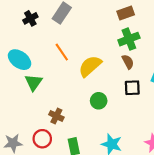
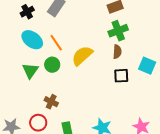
cyan ellipse: (20, 60) -> (32, 40), moved
brown semicircle: (128, 62) -> (117, 52), turned 32
green circle: (99, 101) -> (52, 65), moved

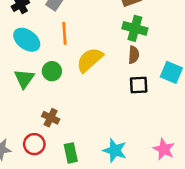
green cross: (118, 31) -> (135, 28), turned 36
orange line: (56, 43) -> (64, 33), moved, turned 30

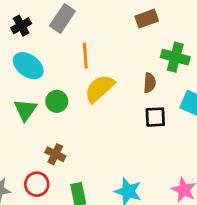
green cross: (135, 28) -> (175, 57), moved
orange line: (64, 33) -> (85, 56), moved

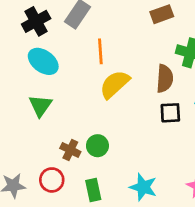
black cross: (21, 26) -> (36, 21), size x1.4
brown semicircle: (150, 83) -> (165, 79), size x1.4
green circle: (57, 101) -> (97, 146), moved

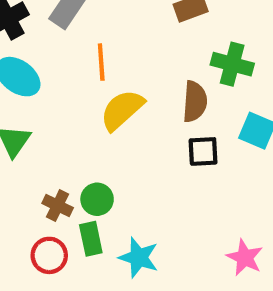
red circle: (52, 180) -> (49, 255), moved
cyan star: (143, 187) -> (139, 257), moved
green rectangle: (93, 190) -> (91, 239), moved

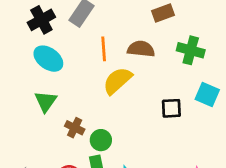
brown semicircle: (195, 102) -> (141, 49), moved, turned -88
brown cross: (58, 205) -> (75, 128), moved

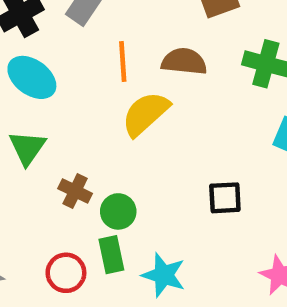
black square: (171, 108) -> (225, 198), moved

